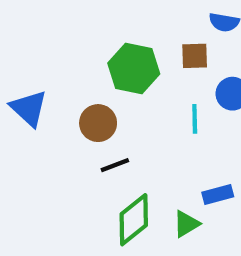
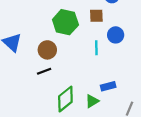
black line: (115, 165) -> (44, 71), moved

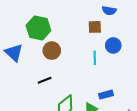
green hexagon: (65, 22) -> (38, 28), moved
brown circle: (47, 50) -> (52, 51), moved

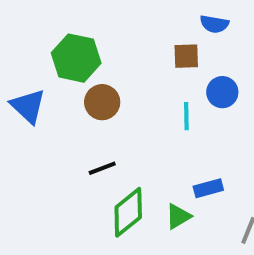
black line: (45, 80) -> (102, 168), moved

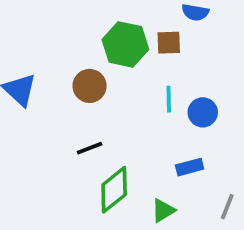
green hexagon: (76, 58) -> (125, 44), moved
blue circle: (222, 92) -> (203, 112), moved
green triangle: (178, 216) -> (163, 210), moved

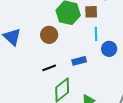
cyan line: (169, 99) -> (96, 34), moved
blue rectangle: (190, 167) -> (79, 61), moved

